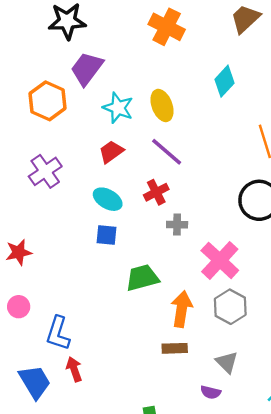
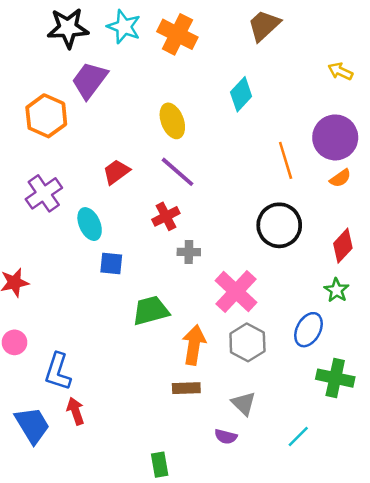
cyan star: (118, 108) -> (124, 27), moved
cyan ellipse: (108, 199) -> (90, 224), moved, turned 36

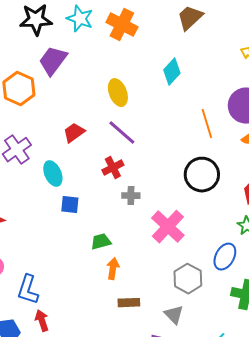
green trapezoid: (151, 311) -> (101, 242), size x0.7
gray hexagon: (247, 342) -> (188, 279), moved
orange arrow: (194, 345) -> (113, 269), moved, size x0.7

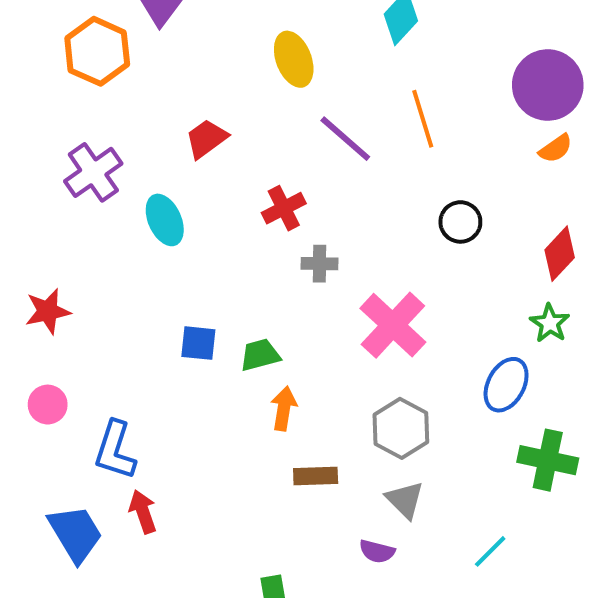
orange line: (207, 124) -> (423, 119), moved
purple line: (122, 133) -> (345, 139), moved
black circle: (202, 175) -> (460, 222), size x0.6
blue square: (70, 205) -> (198, 343), moved
gray hexagon: (188, 279) -> (401, 428), moved

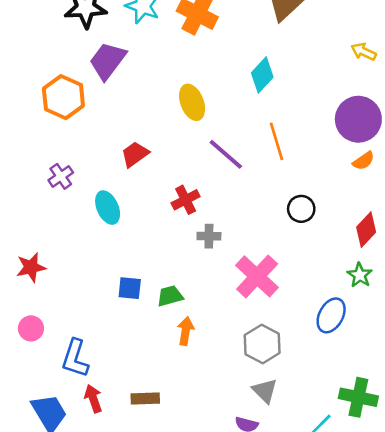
purple cross: (93, 172) -> (61, 176), size x0.7
green cross: (548, 460) -> (358, 397), moved
brown rectangle: (316, 476) -> (145, 399), moved

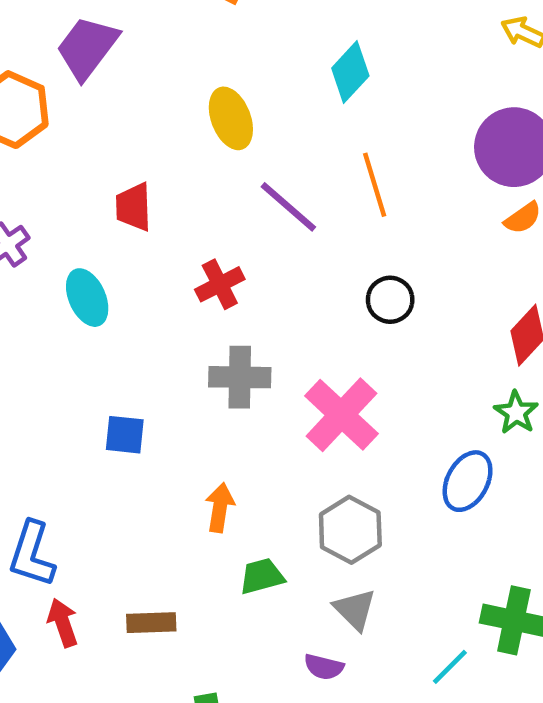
red trapezoid: (135, 154) -> (134, 207), turned -56
black circle: (301, 209) -> (390, 300), moved
gray cross: (209, 236) -> (240, 377), moved, size x1.5
green trapezoid: (170, 296) -> (262, 576), moved

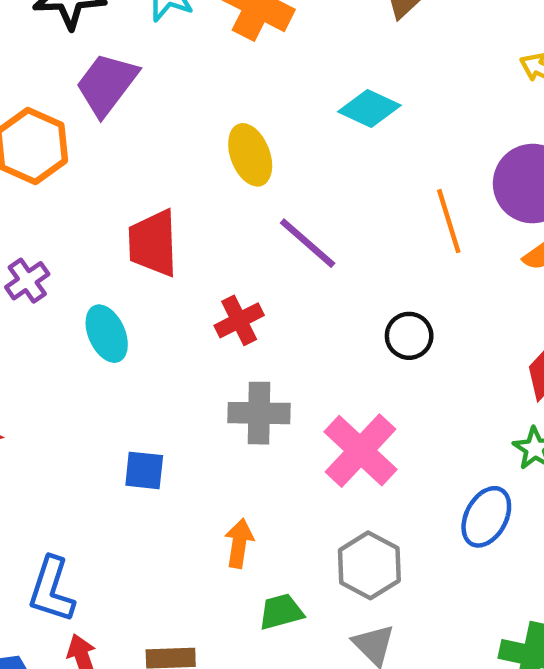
cyan diamond: (350, 72) -> (369, 108), turned 72
orange line: (375, 185) -> (449, 221), moved
red trapezoid: (134, 207) -> (153, 243), size x1.4

